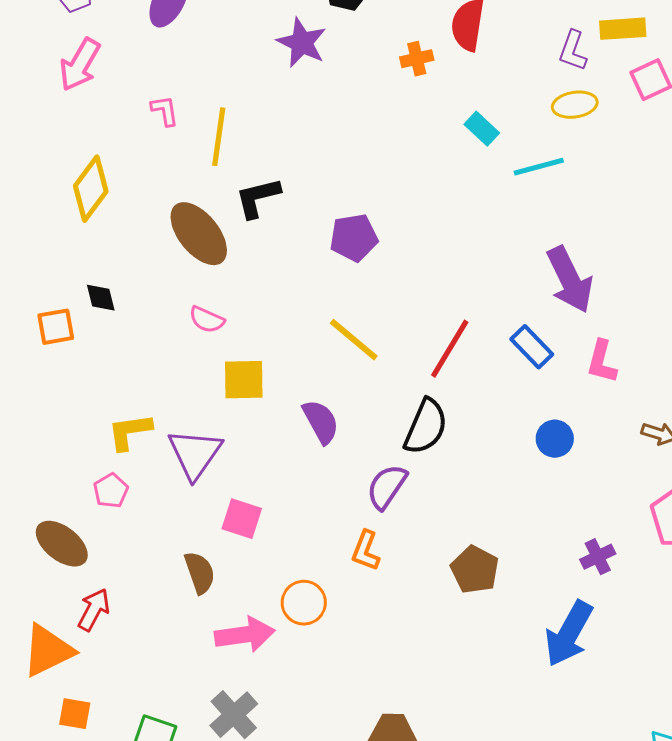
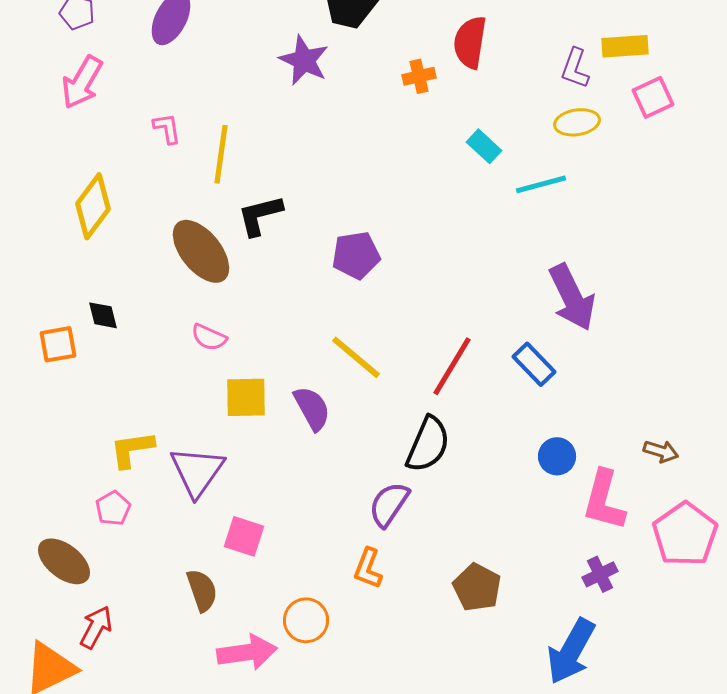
pink L-shape: (602, 362) -> (604, 500), moved, size x1.4
purple semicircle: (321, 422) -> (312, 408), moved

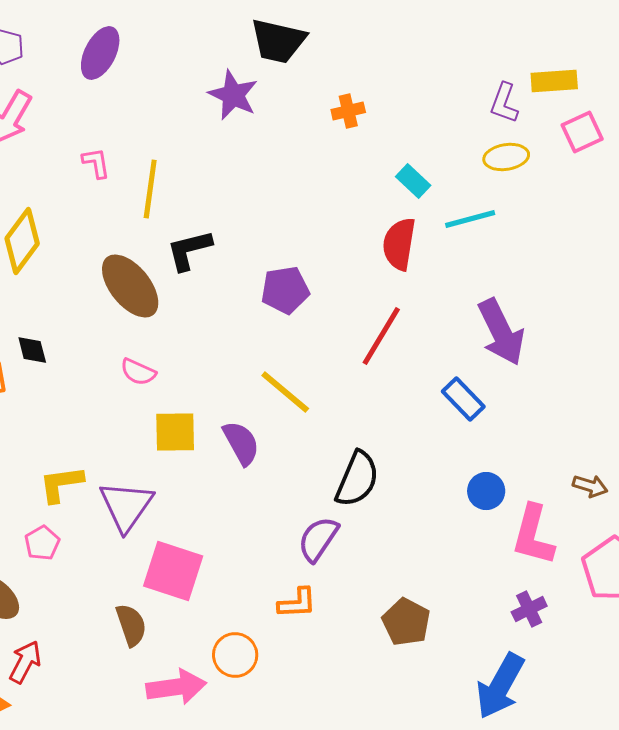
red semicircle: (470, 42) -> (399, 244), moved
red line: (452, 366) -> (381, 336), moved
pink square: (244, 536) -> (173, 571), size x1.5
orange L-shape: (368, 568) -> (297, 603), turned -114

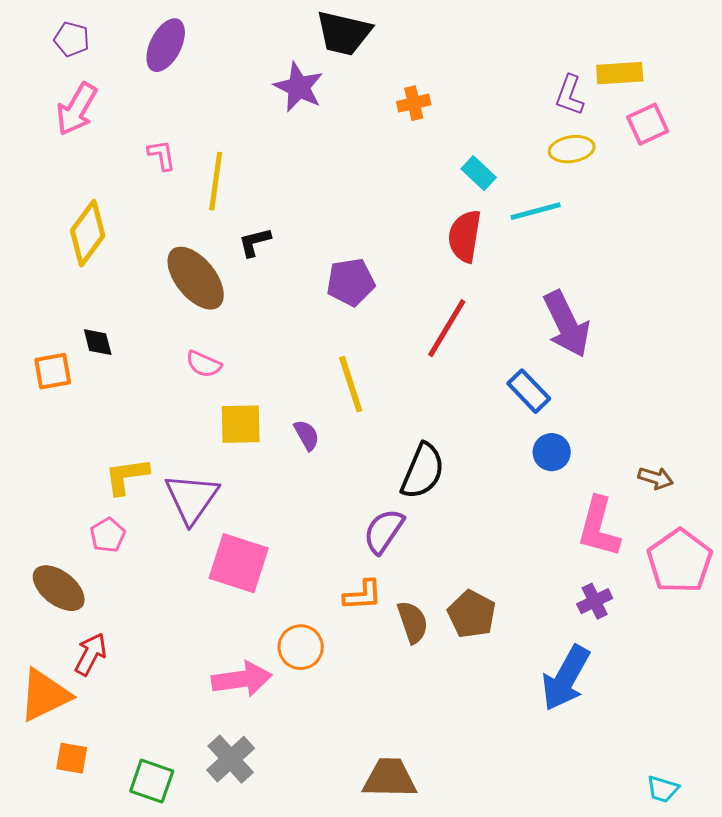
black L-shape: (189, 250) -> (255, 242), size x0.7
yellow line: (285, 392) -> (351, 384), turned 32
purple semicircle: (241, 443) -> (307, 435), size x0.7
blue circle: (486, 491) -> (552, 452), moved
brown semicircle: (131, 625) -> (413, 622), moved

